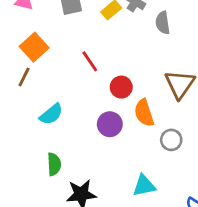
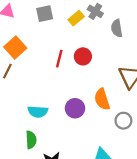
red line: (90, 61) -> (59, 59), turned 48
red circle: (121, 87) -> (83, 56), moved
cyan semicircle: (51, 114) -> (38, 112), moved, turned 42

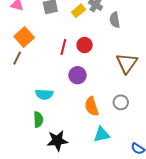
orange semicircle: (102, 99) -> (92, 106), moved
purple circle: (75, 108) -> (77, 75), moved

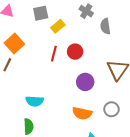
yellow rectangle: (78, 11) -> (58, 26), moved
purple circle: (77, 75) -> (85, 82), moved
orange semicircle: (92, 106) -> (82, 113), turned -60

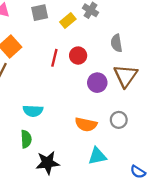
yellow rectangle: (58, 26) -> (68, 21), moved
gray semicircle: (105, 26) -> (116, 43), moved
purple circle: (85, 82) -> (97, 83), moved

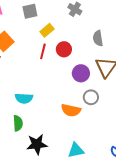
yellow rectangle: (68, 21) -> (47, 30), moved
gray circle: (119, 120) -> (91, 97), moved
cyan triangle: (97, 156) -> (76, 150), moved

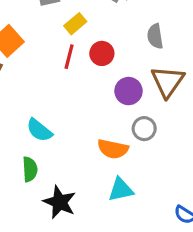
cyan semicircle: (24, 98) -> (39, 130), turned 36
black star: (37, 144) -> (60, 202), turned 30
cyan triangle: (76, 150) -> (121, 190), moved

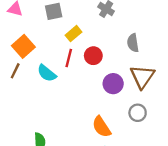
gray circle: (144, 129) -> (138, 113), moved
cyan semicircle: (39, 130) -> (47, 73), moved
orange semicircle: (113, 149) -> (101, 127), turned 45

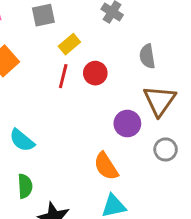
cyan semicircle: (47, 73) -> (22, 140), moved
purple circle: (113, 84) -> (127, 124), moved
gray circle: (138, 113) -> (166, 149), moved

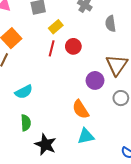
gray semicircle: (147, 56) -> (111, 24), moved
cyan semicircle: (22, 140) -> (24, 92), turned -66

